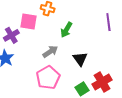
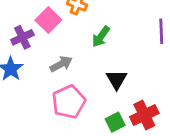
pink square: (28, 21) -> (48, 20), turned 30
gray arrow: (50, 52) -> (61, 64), moved

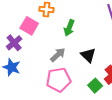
gray arrow: (61, 64) -> (58, 55), moved
pink pentagon: (69, 102) -> (59, 80), turned 30

